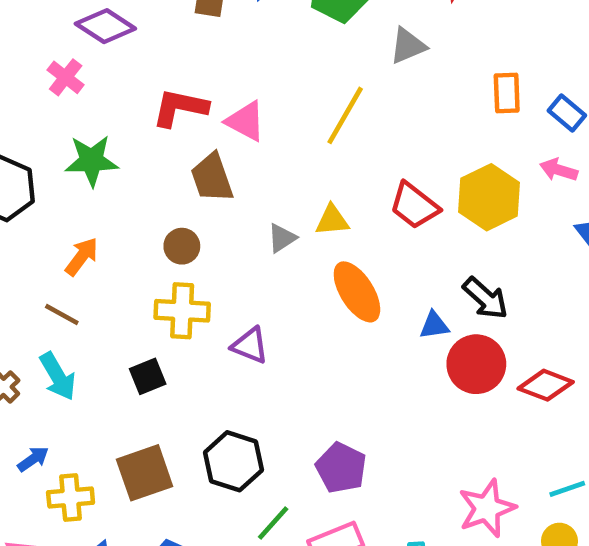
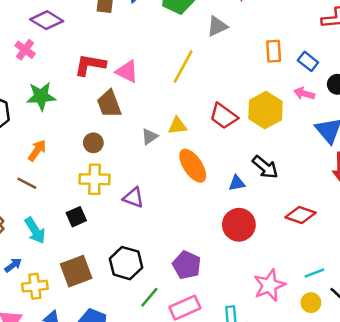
red circle: (476, 364) -> (239, 225), moved
cyan arrow: (58, 376) -> (35, 231), moved

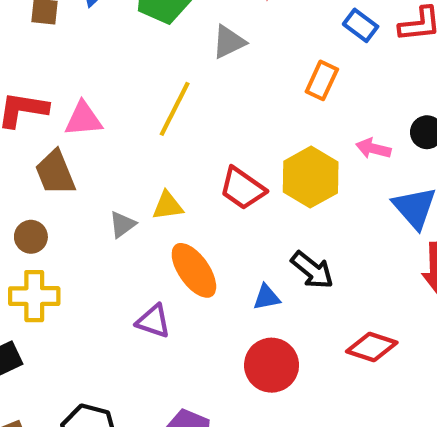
orange rectangle: (274, 51) -> (322, 80), turned 30
blue rectangle: (308, 61) -> (361, 25), moved
pink triangle: (127, 71) -> (83, 119), turned -30
purple triangle: (133, 198) -> (153, 321), moved

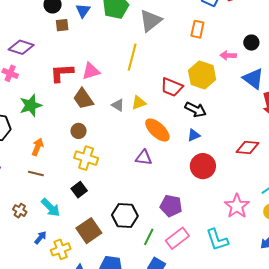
gray triangle: (229, 42) -> (150, 21), size x1.4
gray triangle: (122, 225) -> (118, 105), moved, turned -40
black arrow: (312, 270) -> (196, 110), moved
yellow cross: (34, 296) -> (86, 158), turned 30

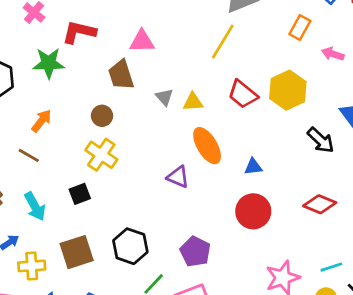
pink arrow: (228, 55) -> (333, 54), moved
yellow line: (132, 57) -> (223, 42), moved
red L-shape: (62, 73) -> (79, 32), moved
black arrow: (196, 110) -> (321, 140), moved

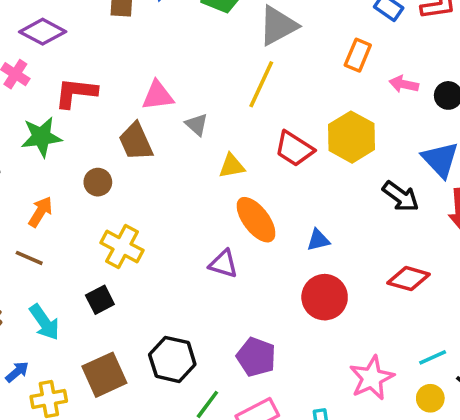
gray triangle: (164, 97) -> (197, 124), moved
brown circle: (102, 116) -> (98, 182), moved

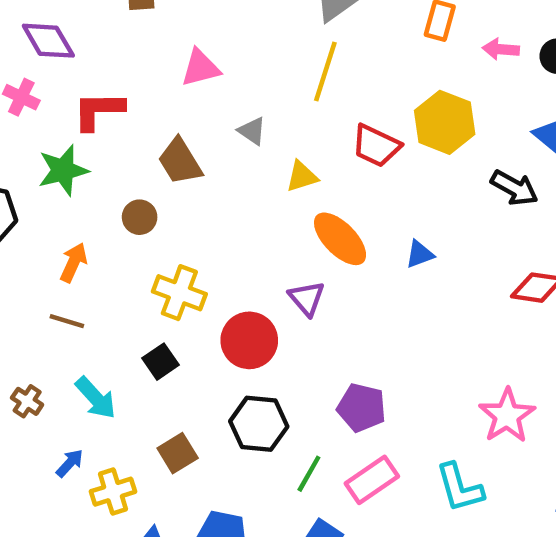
purple diamond: (43, 32) -> (48, 41), turned 39
pink triangle: (158, 95) -> (200, 68), moved
purple triangle: (223, 264) -> (307, 298), turned 40
red circle: (325, 297) -> (249, 340), moved
brown square: (104, 375) -> (178, 453), size x0.7

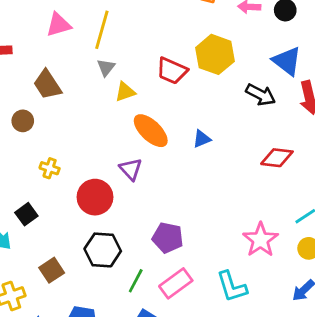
yellow line: (325, 71) -> (102, 30), moved
gray triangle: (252, 131) -> (106, 68), moved, turned 36
yellow cross: (179, 293) -> (50, 168), size x0.6
black square: (160, 362) -> (26, 214), moved

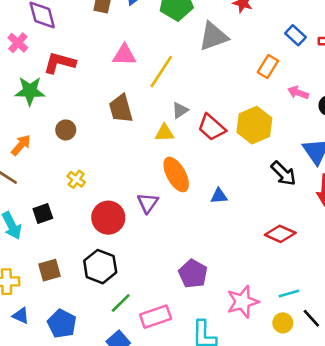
gray triangle: (106, 68) -> (180, 110), moved
brown trapezoid: (47, 85) -> (121, 109), moved
purple pentagon: (168, 238) -> (193, 274), moved

